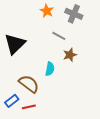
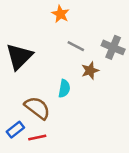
gray cross: (74, 14) -> (113, 47), moved

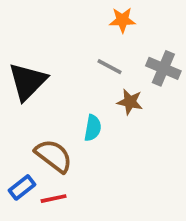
orange star: (60, 14) -> (122, 20), moved, turned -30
brown star: (90, 71) -> (130, 102), turned 30

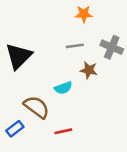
gray line: (109, 67) -> (75, 46), turned -36
cyan semicircle: (93, 128) -> (63, 88), turned 60
red line: (54, 199) -> (63, 131), moved

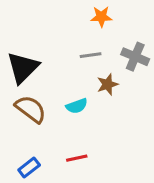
brown star: (89, 70) -> (107, 84), turned -30
brown semicircle: (36, 107) -> (31, 109), moved
blue rectangle: (15, 129) -> (29, 167), moved

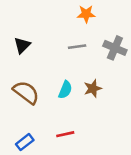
black triangle: (23, 67) -> (22, 45), moved, size x0.6
brown star: (107, 84) -> (93, 88), moved
cyan semicircle: (77, 106) -> (65, 90), turned -48

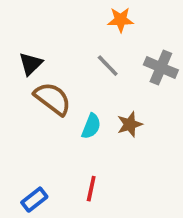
gray line: (77, 47) -> (108, 66), turned 54
brown semicircle: (26, 92) -> (53, 99), moved
red line: (65, 134) -> (91, 189), turned -66

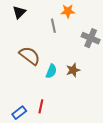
black triangle: (31, 64) -> (19, 12), moved
gray line: (108, 66) -> (53, 26), moved, turned 32
red line: (91, 189) -> (41, 106), moved

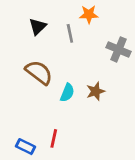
black triangle: (19, 12) -> (38, 27), moved
blue rectangle: (19, 113) -> (25, 147), turned 64

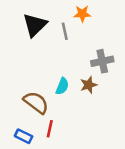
black triangle: (38, 27) -> (35, 25), size x1.5
gray cross: (118, 49) -> (102, 61), moved, turned -35
brown semicircle: (39, 72) -> (36, 102), moved

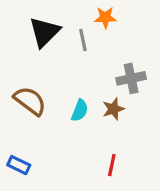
brown semicircle: (36, 102) -> (30, 101), moved
red line: (50, 129) -> (112, 165), moved
blue rectangle: (24, 136) -> (19, 165), moved

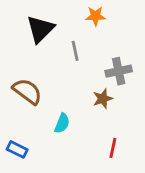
gray line: (83, 40) -> (75, 51), moved
cyan semicircle: (80, 111) -> (62, 123), moved
red line: (112, 165) -> (113, 148), moved

